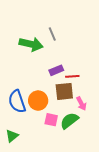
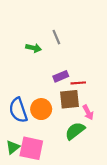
green arrow: (31, 44) -> (34, 48), size x0.6
pink square: (51, 120) -> (31, 148), moved, size x1.6

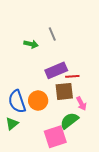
purple rectangle: (61, 76) -> (56, 70), size x1.5
green triangle: (13, 147) -> (12, 124), moved
pink square: (31, 148) -> (55, 137), moved, turned -30

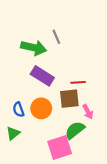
green arrow: (31, 44) -> (34, 48), size x1.6
purple rectangle: (56, 70) -> (42, 76), moved, turned 55
blue semicircle: (17, 102) -> (18, 109), size x0.6

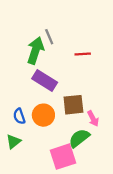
gray line: (56, 37) -> (49, 37), moved
green arrow: (34, 48) -> (35, 51), turned -85
red line: (78, 82) -> (83, 54), moved

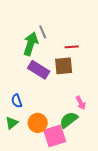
brown square: (73, 105) -> (64, 66), moved
orange circle: (43, 115) -> (38, 123), moved

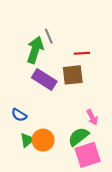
blue semicircle: (17, 101) -> (19, 115), turned -40
green triangle: (12, 123) -> (27, 140), moved
pink square: (55, 136) -> (88, 155), moved

